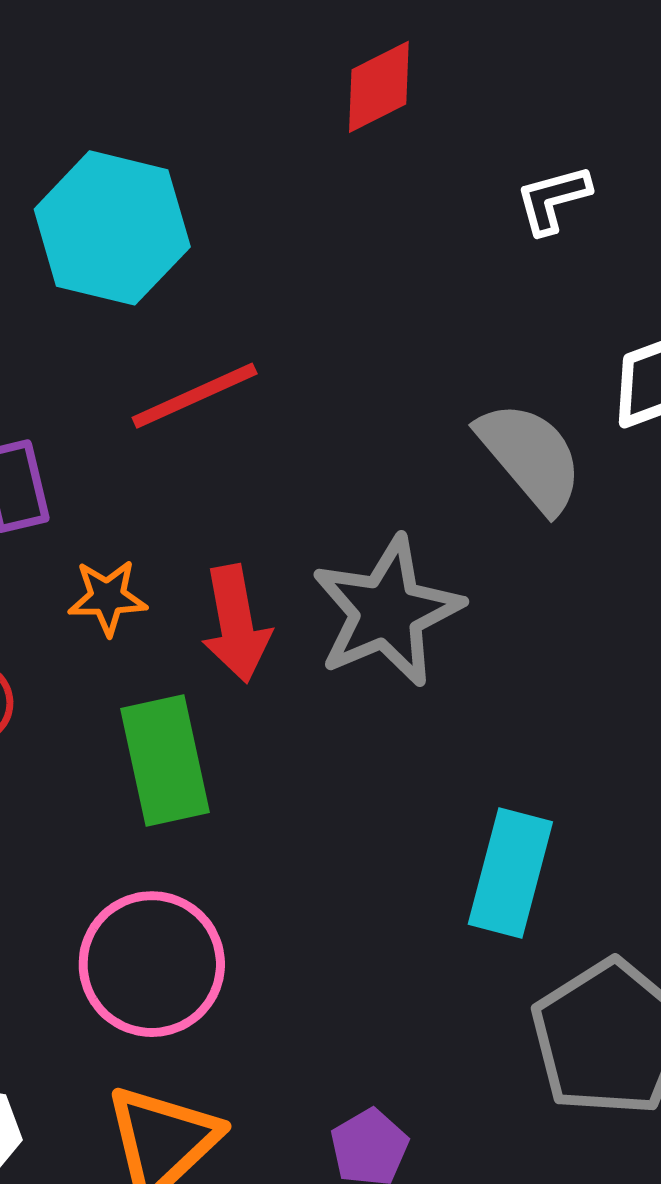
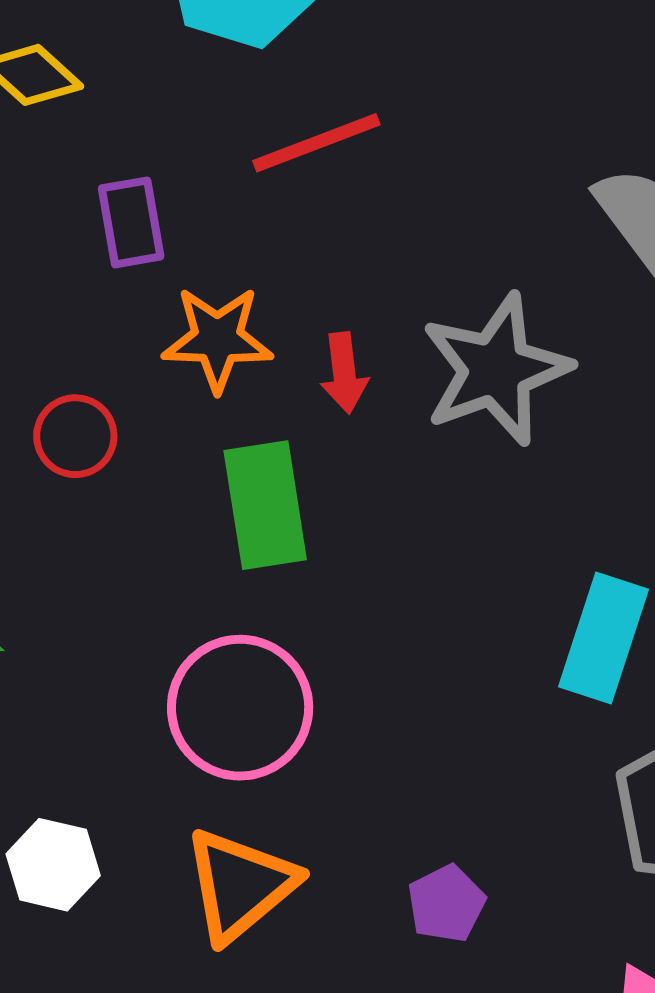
orange star: (107, 597) -> (217, 339), size x1.4
red arrow: (236, 624) -> (344, 373), size x0.7

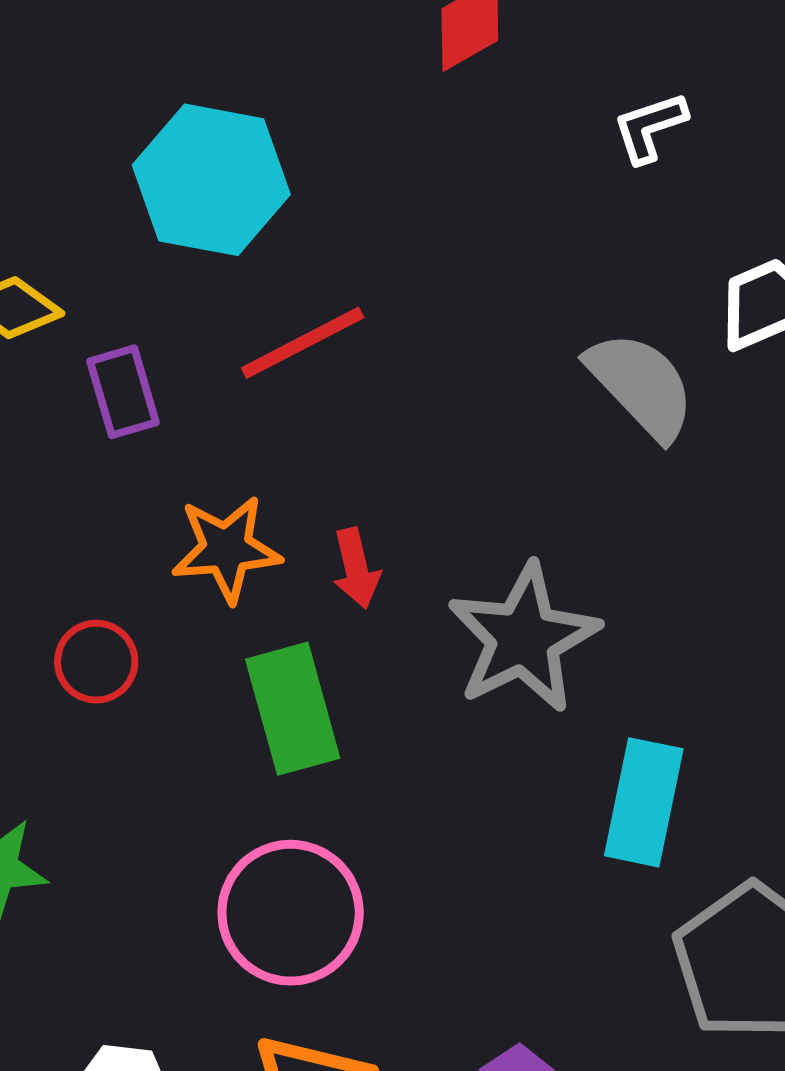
purple rectangle: (131, 222) -> (123, 392), moved
gray star: (496, 370) -> (523, 638), moved

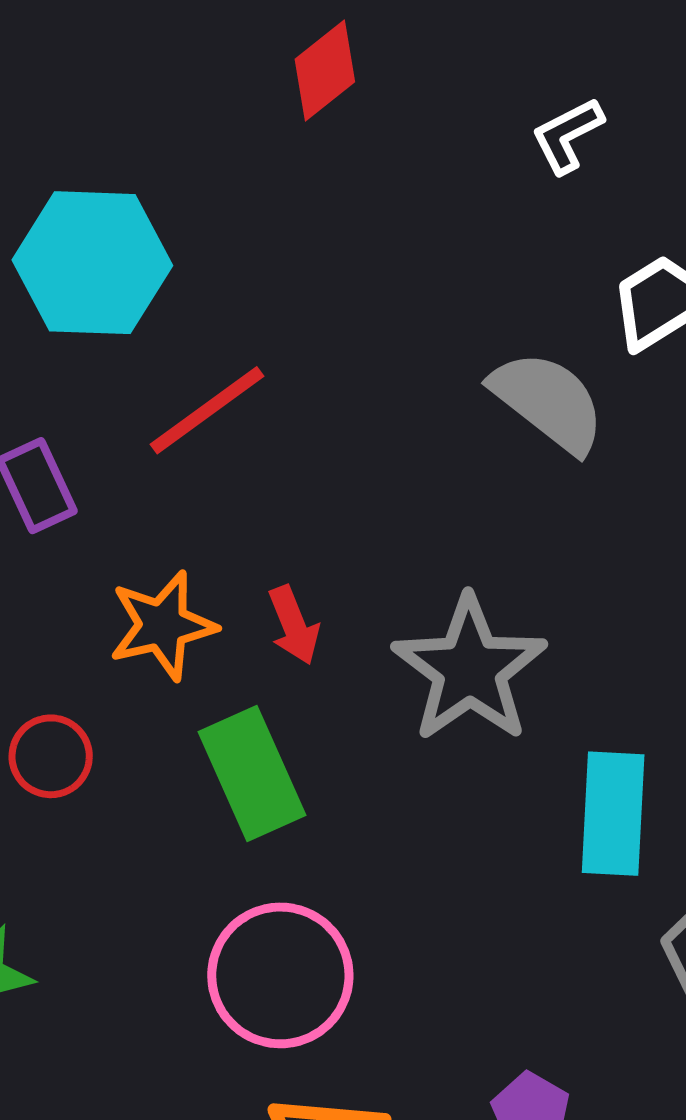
white L-shape: (650, 127) -> (567, 135), moved

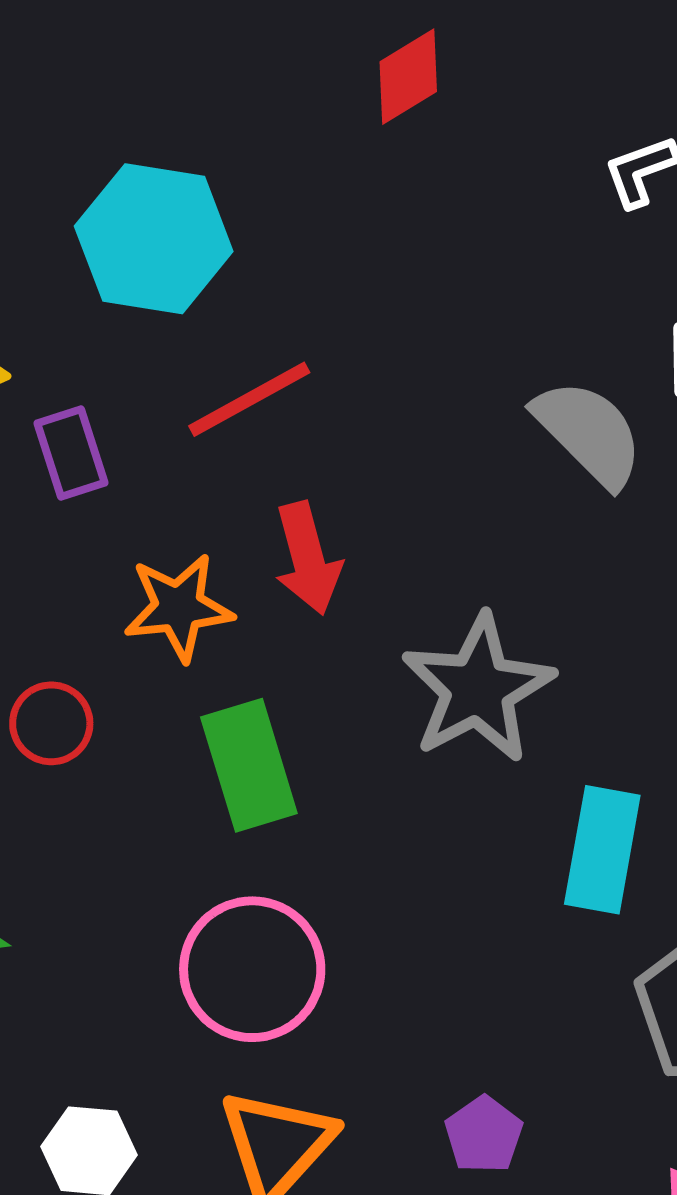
red arrow: (294, 625) -> (308, 558), moved, size x1.4

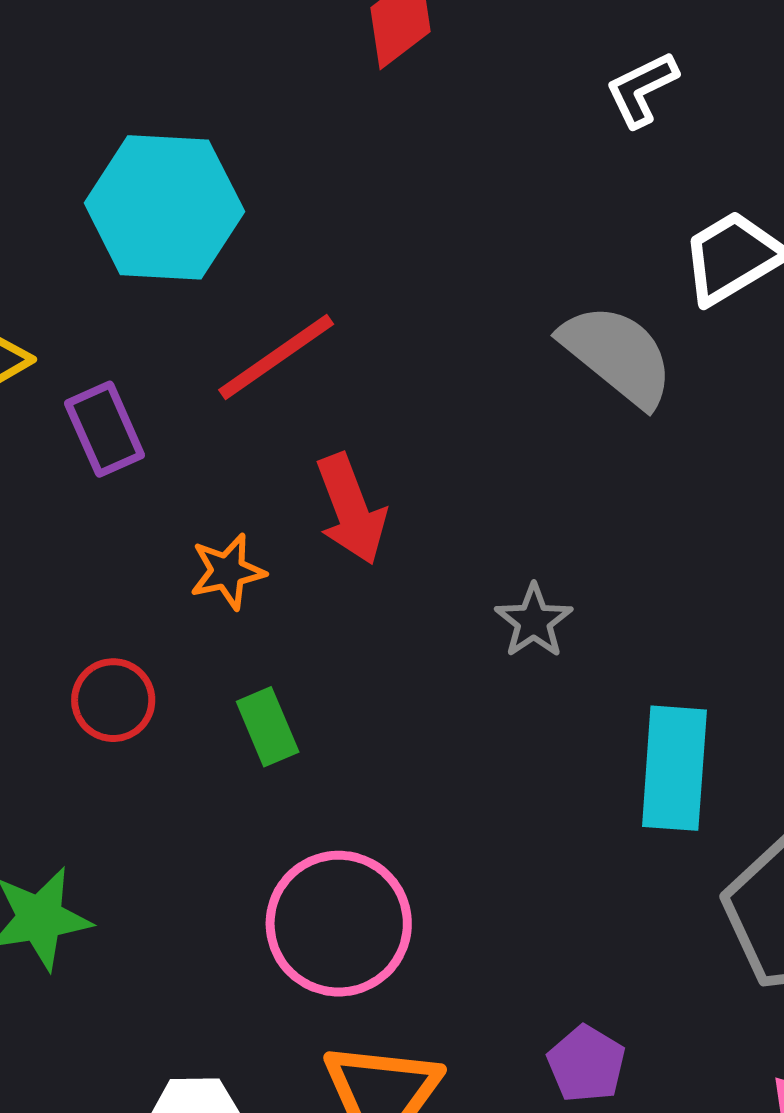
orange star: (178, 607) -> (228, 571), size x0.7
gray star: (478, 689) -> (534, 621), size x0.5
green rectangle: (249, 765) -> (268, 727), moved, size x0.6

